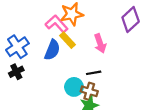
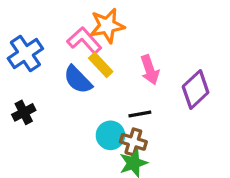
purple diamond: (131, 19) -> (196, 89), moved
blue cross: (17, 47) -> (25, 53), moved
blue semicircle: (52, 50) -> (78, 80), turned 114

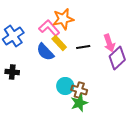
pink arrow: (150, 70) -> (109, 43), moved
black cross: (24, 112) -> (12, 72), turned 32
black line: (140, 114) -> (83, 47), moved

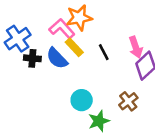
black line: (83, 47) -> (104, 52), turned 72
black cross: (12, 72) -> (32, 58), moved
brown cross: (79, 90) -> (128, 101), moved, turned 35

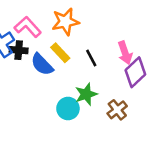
pink L-shape: (62, 29) -> (28, 27), moved
black cross: (32, 58) -> (19, 50), moved
green star: (99, 121) -> (86, 94), moved

